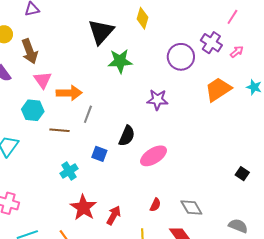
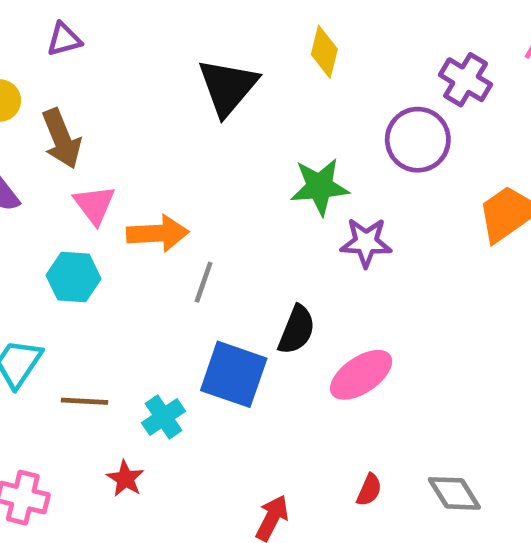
purple cross: (211, 43) -> (466, 80), moved
green star: (120, 61) -> (320, 187), moved
brown line: (60, 130) -> (85, 401), moved
blue square: (99, 154) -> (234, 374), size x1.8
red star: (83, 207) -> (125, 479), moved, size x0.6

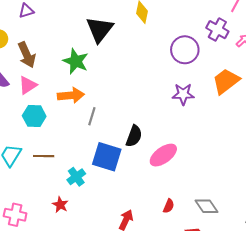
purple cross: (466, 80) -> (217, 30), moved
green star: (320, 187) -> (76, 61), moved, turned 30
pink triangle: (94, 205) -> (28, 85), moved, turned 36
purple star: (366, 242) -> (183, 94), moved
brown line: (85, 401) -> (44, 156), moved

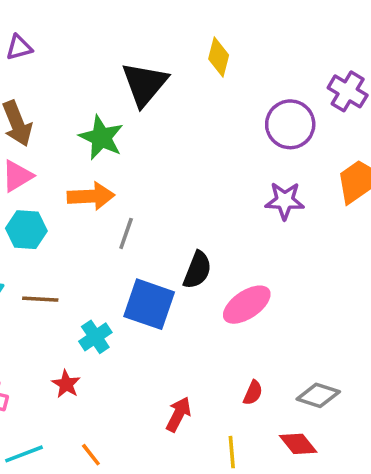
gray diamond: (207, 206) -> (318, 395), turned -40

